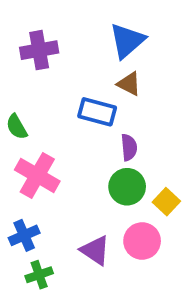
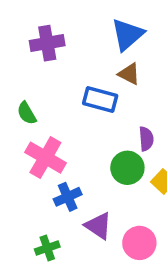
purple semicircle: (129, 147) -> (146, 139), moved
blue cross: (24, 235) -> (68, 197), moved
pink circle: (142, 241) -> (139, 243), moved

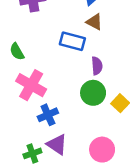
purple semicircle: (146, 139) -> (97, 66), moved
purple triangle: (98, 226) -> (57, 144), moved

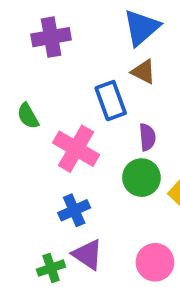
blue rectangle: (72, 41) -> (111, 101), turned 55
pink cross: (31, 85) -> (76, 149), moved

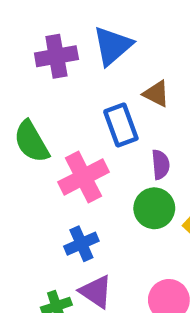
blue triangle: (141, 27) -> (113, 46), moved
green semicircle: (28, 116) -> (31, 142), size x1.5
pink cross: (76, 149) -> (83, 177), turned 33

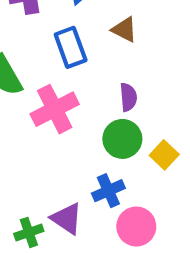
blue rectangle: (121, 125) -> (71, 47), moved
blue cross: (81, 244) -> (108, 191), moved

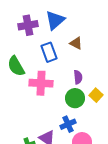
pink cross: (55, 109) -> (41, 83), turned 30
yellow square: (164, 155) -> (96, 95), moved

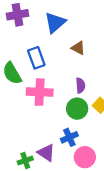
purple cross: (28, 25) -> (18, 15), moved
blue rectangle: (49, 52) -> (36, 58), moved

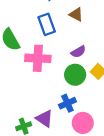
blue rectangle: (36, 58) -> (47, 24), moved
purple semicircle: (80, 85) -> (78, 52), turned 64

